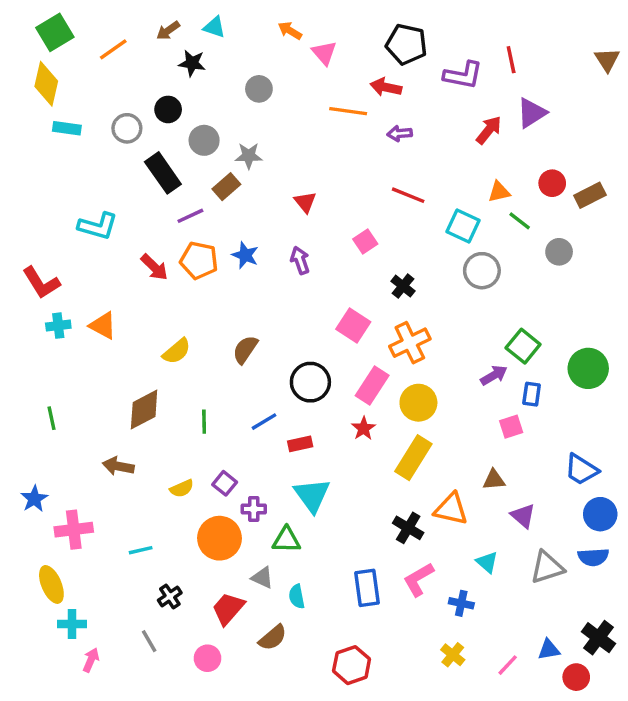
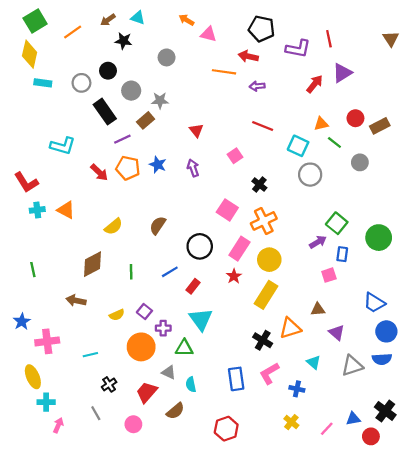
pink triangle: (324, 53) -> (209, 34), turned -35
red rectangle: (300, 444) -> (193, 286), turned -40
orange triangle: (451, 509) -> (290, 328), turned -30

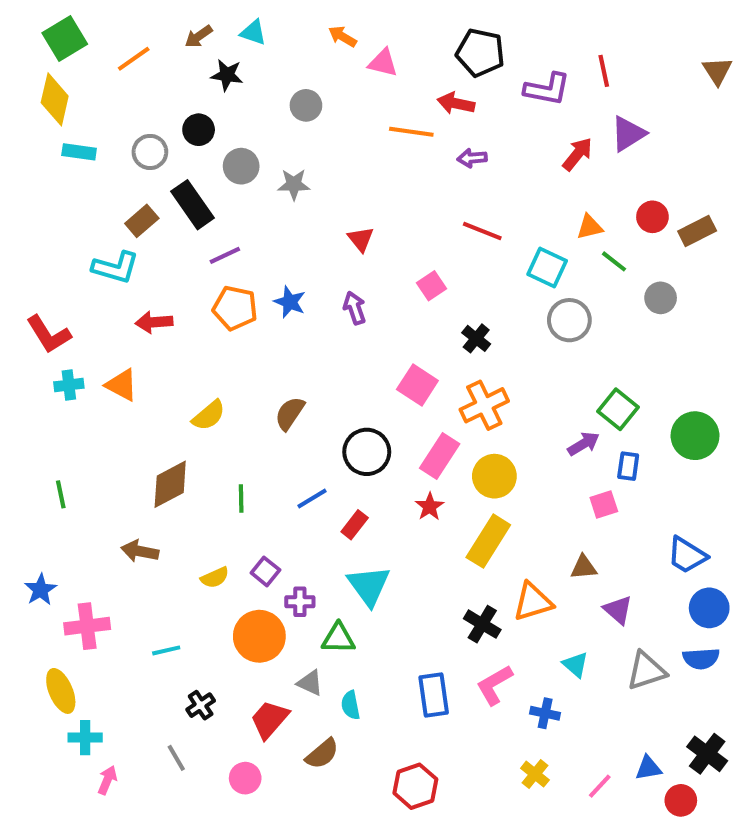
brown rectangle: (146, 120) -> (142, 221), moved
red arrow: (99, 172) -> (154, 322), moved, turned 132

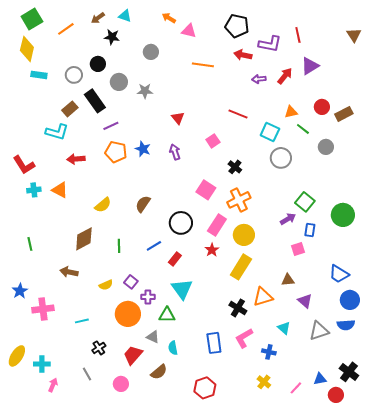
red arrow: (456, 103) -> (243, 55), moved
purple arrow: (472, 158) -> (259, 79), moved
yellow ellipse: (61, 691) -> (17, 356), moved, turned 55

